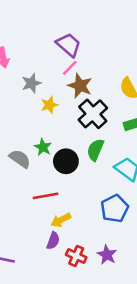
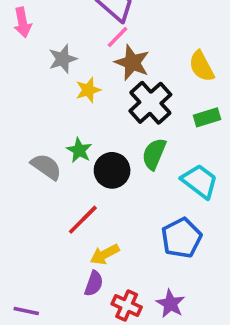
red line: (45, 196) -> (83, 220), turned -35

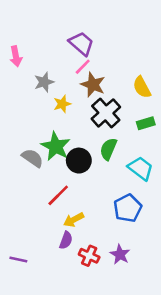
green star: (79, 150) -> (56, 146), size x1.6

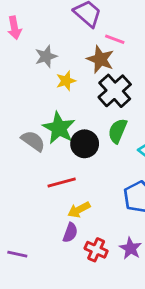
pink line: (83, 67) -> (115, 39), moved, turned 66
red line: (58, 195) -> (62, 182), turned 30

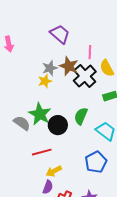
pink line: (115, 39) -> (90, 52), moved, turned 72
gray star: (46, 56) -> (50, 68), moved
black cross: (115, 91) -> (85, 76), moved

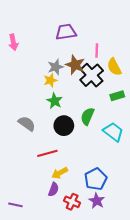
purple trapezoid: (60, 34) -> (66, 32), turned -50
green star: (40, 114) -> (55, 101), moved, size x0.7
blue pentagon: (96, 162) -> (96, 179), moved

